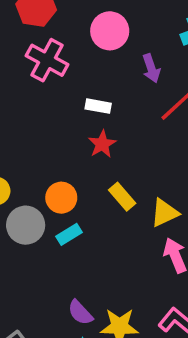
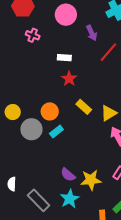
pink cross: (47, 60) -> (33, 35), size x0.6

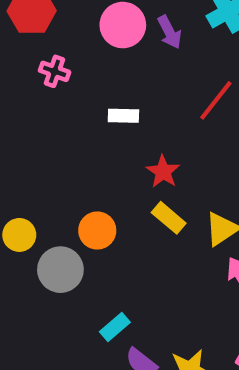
purple arrow: (92, 33) -> (169, 32), moved
red star: (69, 79) -> (163, 172), moved
cyan rectangle: (56, 132) -> (115, 327), moved

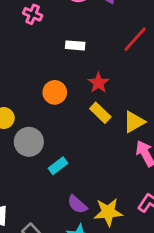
orange circle: (97, 231) -> (55, 92), moved
cyan rectangle: (115, 327) -> (58, 166), moved

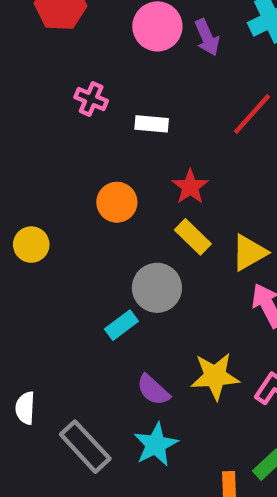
pink cross: (33, 14) -> (91, 99), moved
gray circle: (29, 142) -> (157, 288), moved
yellow star: (108, 212) -> (215, 376), moved

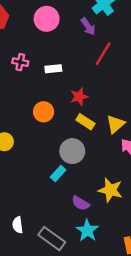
purple arrow: (207, 37) -> (88, 26), moved
red star: (190, 187) -> (79, 97), turned 30
yellow star: (215, 376) -> (110, 190), turned 30

